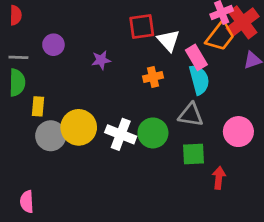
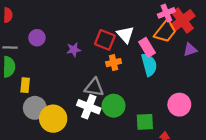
red square: (142, 26) -> (105, 40), moved, turned 30
gray triangle: (191, 115) -> (94, 87), moved
yellow circle: (79, 127) -> (53, 119), moved

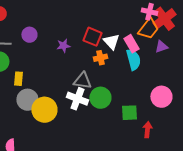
pink cross: (166, 13) -> (149, 12), turned 35
white triangle: (125, 35) -> (111, 42), moved
purple triangle: (190, 50) -> (161, 47), moved

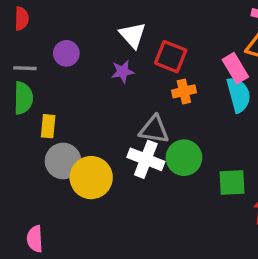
white triangle: (111, 42) -> (133, 35), moved

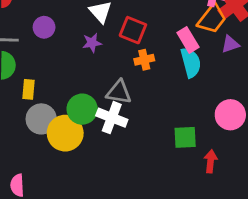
green circle: (184, 158) -> (82, 109), moved

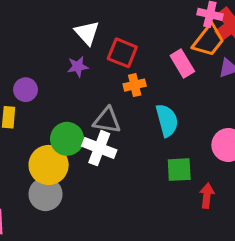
purple circle: (44, 27) -> (26, 90), moved
cyan semicircle: (191, 63) -> (167, 120), moved
gray circle: (41, 119) -> (45, 194), moved

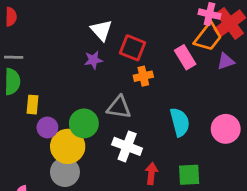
purple circle: (26, 90) -> (47, 127), moved
cyan semicircle: (167, 120) -> (180, 122), moved
white cross: (99, 148) -> (127, 146), moved
green square: (179, 170) -> (189, 175), moved
red arrow: (207, 196) -> (151, 173), moved

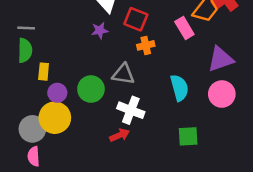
purple triangle: (226, 61) -> (221, 59), moved, size x1.6
yellow circle: (68, 146) -> (55, 118), moved
gray circle: (65, 172) -> (32, 129), moved
red arrow: (151, 173) -> (120, 135), moved, turned 60

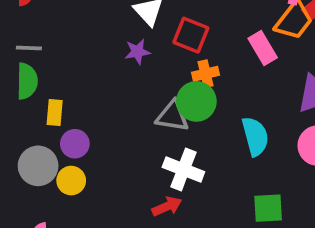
green circle: (91, 89) -> (196, 101), moved
yellow circle: (55, 118) -> (71, 181), size x0.6
gray circle: (32, 129) -> (38, 166), moved

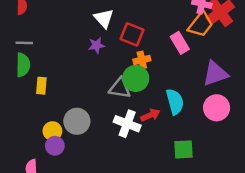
purple circle: (75, 144) -> (55, 146), moved
gray circle: (38, 166) -> (77, 121), moved
red arrow: (167, 206) -> (150, 115), moved

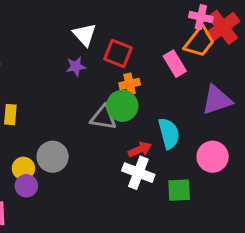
pink circle: (217, 108) -> (213, 157), moved
white cross: (127, 124) -> (138, 173), moved

